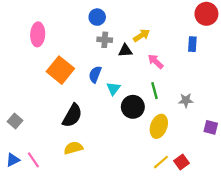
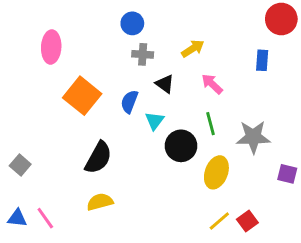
black triangle: (125, 51) -> (165, 84), moved, turned 40
gray star: (186, 100) -> (253, 137), size x1.6
blue triangle: (13, 160) -> (17, 218), turned 32

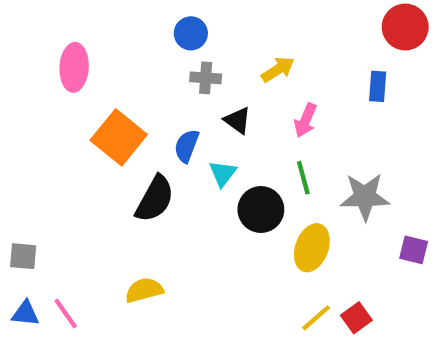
pink arrow: (212, 84) -> (305, 120), turned -110
black semicircle: (98, 158) -> (155, 199), moved
gray square: (20, 165) -> (23, 256), moved, turned -36

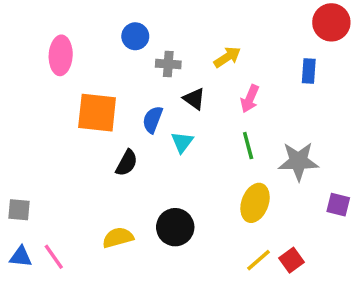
blue circle: (191, 33) -> (135, 36), moved
orange square: (119, 137) -> (97, 113), turned -33
black semicircle: (155, 199) -> (127, 163), size x0.7
black circle: (261, 210) -> (175, 227), moved

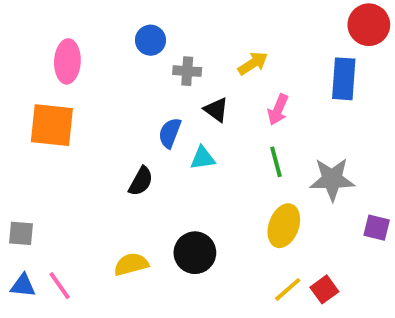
blue rectangle: (309, 71) -> (344, 79), size x1.5
orange square: (97, 113) -> (52, 125), moved
cyan triangle: (182, 142) -> (203, 158), turned 45

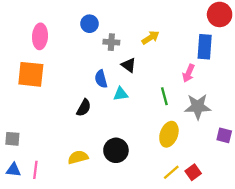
pink arrow: (278, 110) -> (188, 73), moved
blue semicircle: (170, 133) -> (101, 79), turned -36
pink line: (60, 286) -> (35, 170), turned 42

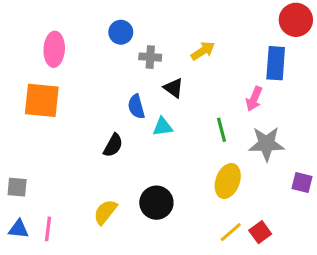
yellow semicircle: (78, 157) -> (105, 212), turned -36

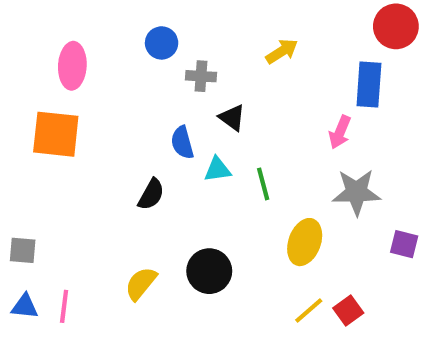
yellow arrow: (203, 51) -> (282, 51), moved
green line: (222, 130) -> (263, 184), moved

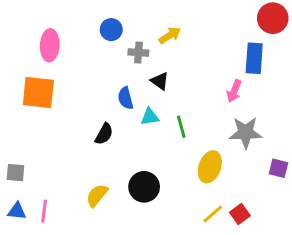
yellow arrow: (282, 51) -> (170, 35), moved

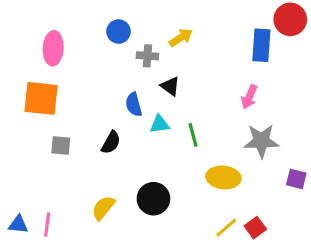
blue rectangle: (254, 58) -> (261, 45), moved
yellow ellipse: (210, 167) -> (223, 177), turned 76
gray square: (15, 173) -> (61, 146), moved

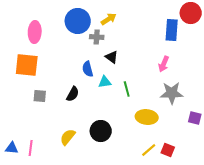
blue circle: (119, 32) -> (78, 21), size x1.6
yellow arrow: (181, 38) -> (109, 19), moved
red square: (255, 228) -> (168, 150), turned -32

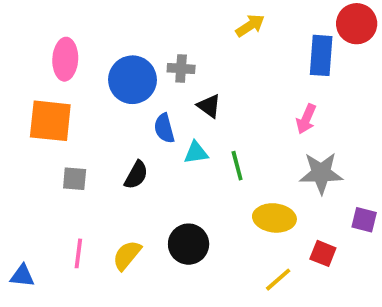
yellow arrow: (109, 19) -> (250, 26), moved
blue circle: (78, 21) -> (132, 80), moved
pink line: (31, 148) -> (78, 253), moved
red square: (168, 150) -> (323, 253), moved

